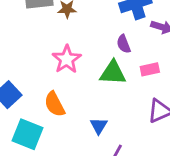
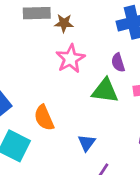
pink star: (67, 59) -> (70, 59), moved

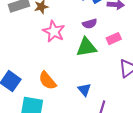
purple semicircle: (118, 63) -> (90, 24), turned -72

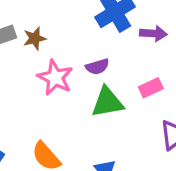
purple semicircle: (90, 24) -> (97, 67), moved

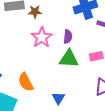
purple semicircle: (97, 67) -> (68, 37), turned -80

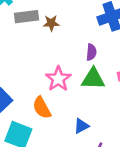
pink star: (42, 37) -> (58, 79), moved
blue triangle: (58, 98) -> (81, 126), turned 32

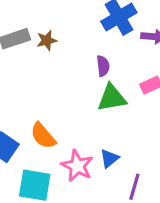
pink star: (58, 79) -> (77, 166), moved
orange semicircle: (42, 108) -> (43, 136), moved

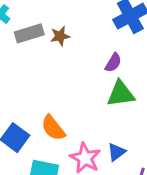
purple semicircle: (103, 66) -> (113, 63), turned 36

